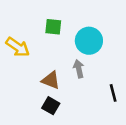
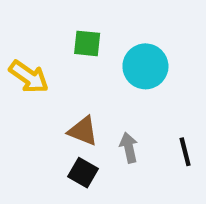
gray arrow: (79, 69) -> (129, 148), moved

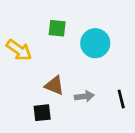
gray arrow: (129, 148) -> (84, 96), turned 96
black square: (83, 173) -> (42, 113), moved, turned -36

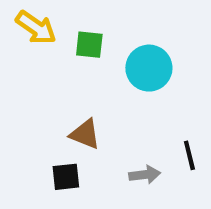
yellow arrow: (19, 50) -> (36, 28), moved
gray arrow: (84, 96) -> (145, 175), moved

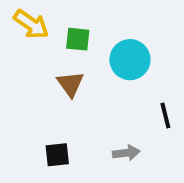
brown triangle: (85, 134) -> (70, 84), moved, turned 32
black line: (189, 155) -> (165, 116), moved

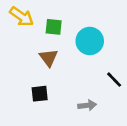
black line: (165, 116) -> (114, 80), turned -30
black square: (57, 155) -> (40, 94), moved

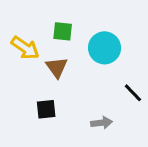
yellow arrow: (22, 17) -> (25, 48), moved

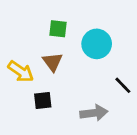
yellow arrow: (25, 48) -> (21, 72), moved
gray arrow: (102, 123) -> (94, 113), size x1.4

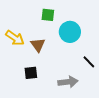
green square: (58, 29) -> (48, 15), moved
yellow arrow: (21, 72) -> (15, 38), moved

